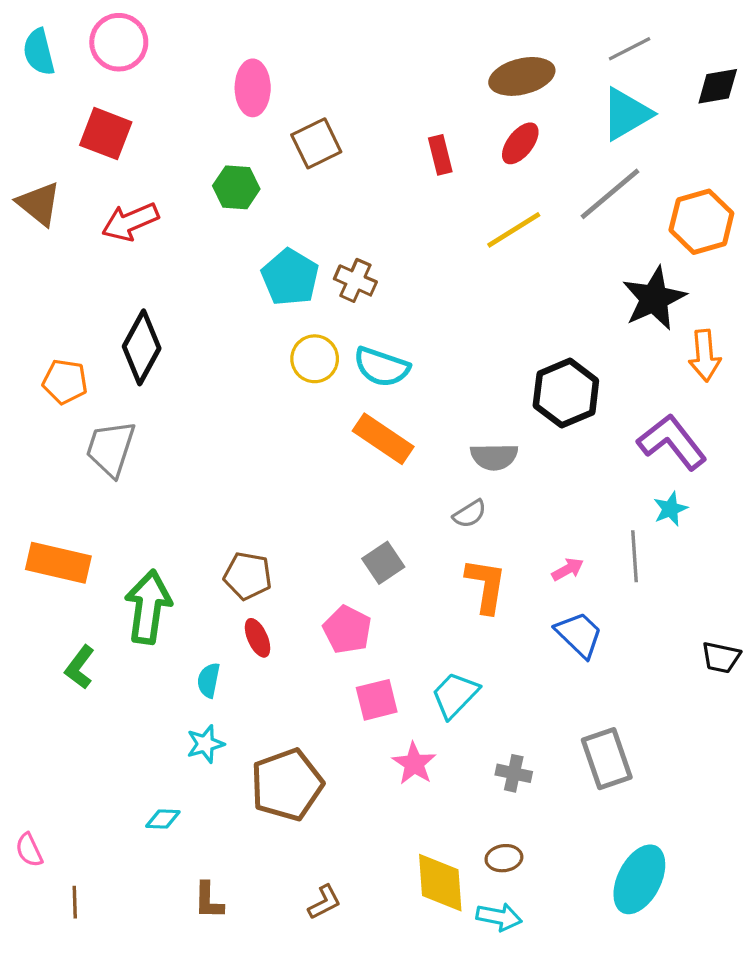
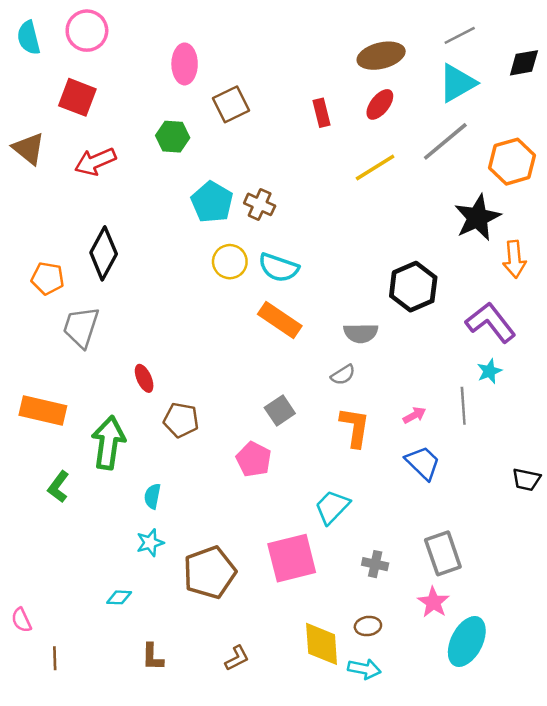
red ellipse: (258, 638) -> (144, 378), moved
pink square: (377, 700) -> (292, 558), moved, size x1.6
pink star: (414, 763) -> (433, 602), moved

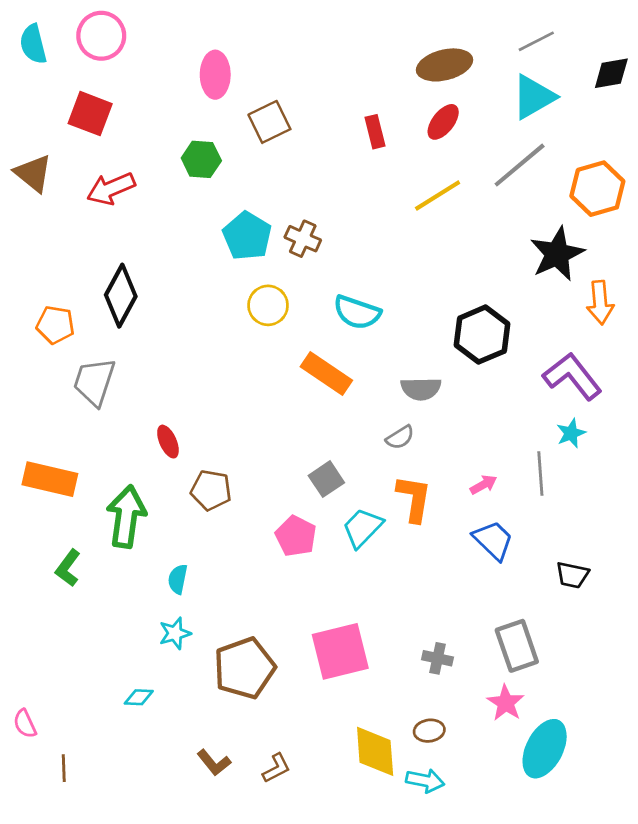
cyan semicircle: (279, 268) -> (357, 312), moved
black trapezoid: (526, 480) -> (572, 575), moved
cyan trapezoid: (332, 507) -> (363, 528), moved
brown L-shape: (152, 657) -> (214, 763), moved, turned -40

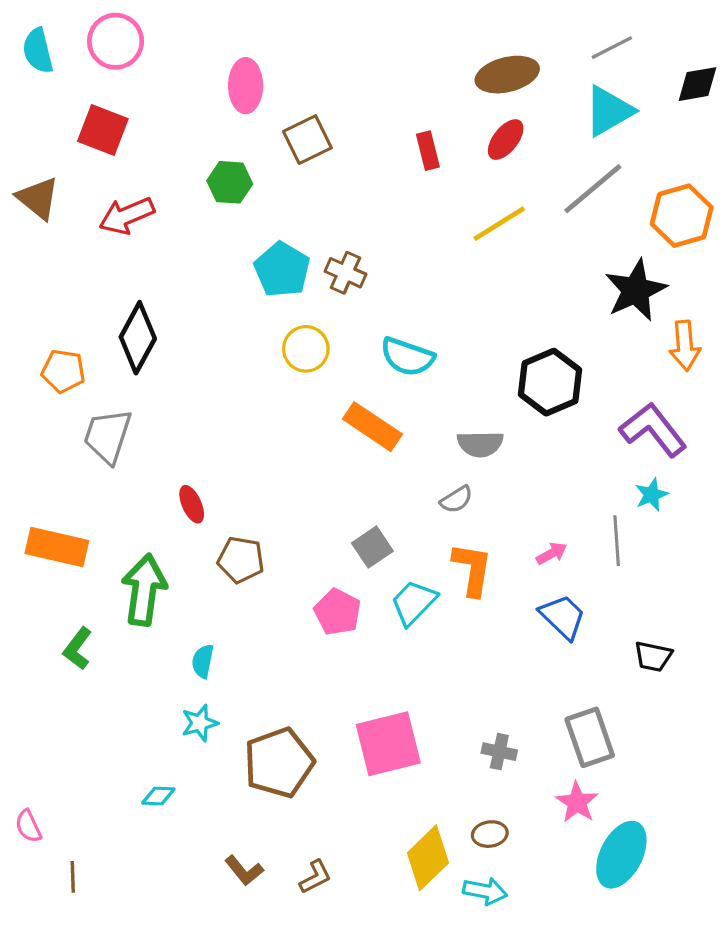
yellow diamond: (375, 751) -> (428, 858), turned 50

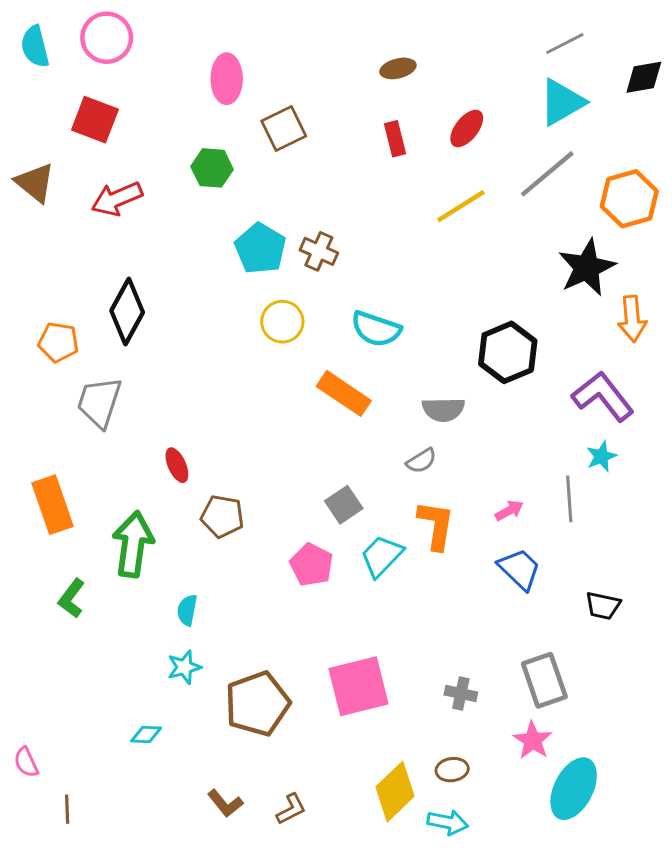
brown ellipse: (507, 75) -> (398, 68), moved, size x0.6
orange rectangle: (57, 547) -> (52, 505), turned 58

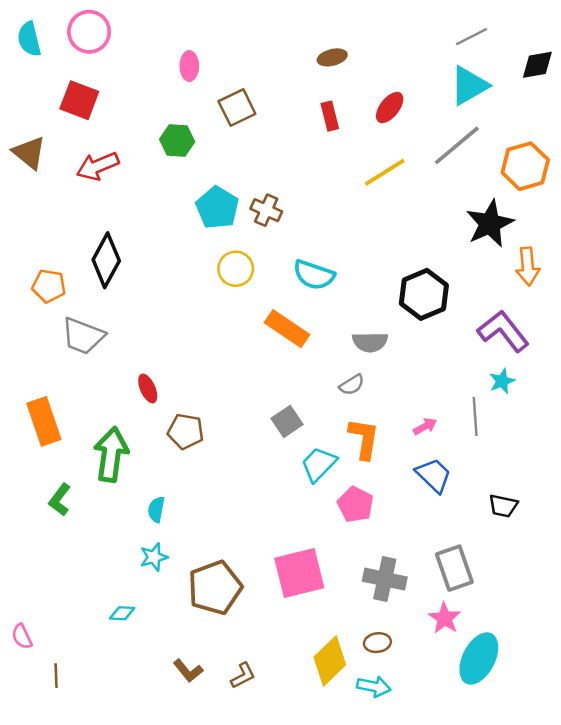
pink ellipse: (227, 79) -> (189, 66), size x0.7
gray trapezoid: (99, 402) -> (83, 336), turned -87
pink pentagon: (312, 565) -> (355, 505), moved
gray cross: (461, 693) -> (385, 579), size x1.6

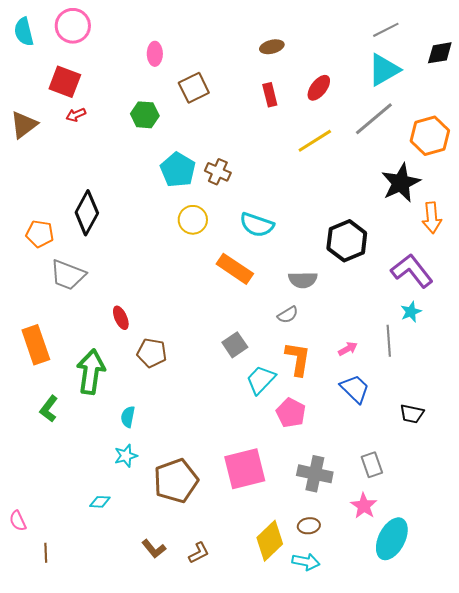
brown triangle: (29, 153) -> (24, 125), turned 44
red arrow: (98, 166) -> (76, 115), moved, size x0.6
gray rectangle: (454, 568) -> (372, 465), size x0.7

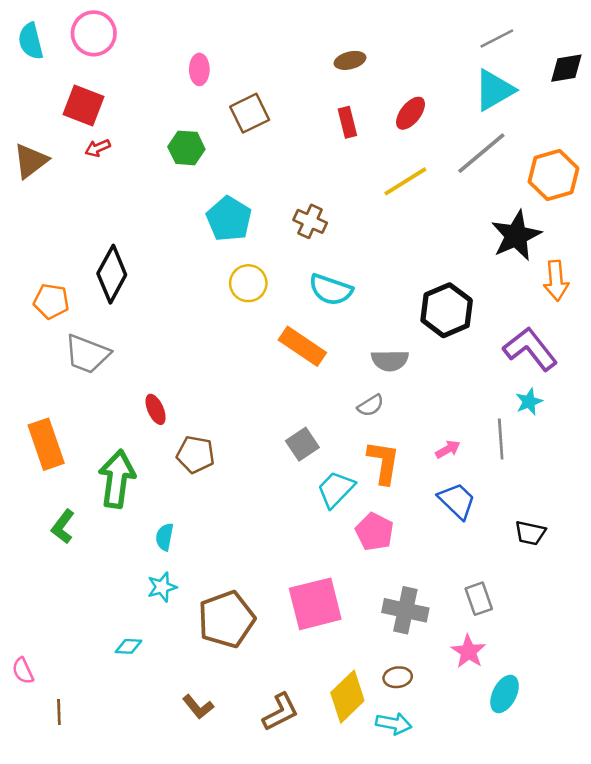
brown cross: (218, 172) -> (310, 221), moved
cyan ellipse: (392, 539) -> (505, 694), size x0.7
brown L-shape: (199, 553) -> (280, 712), moved, size x1.4

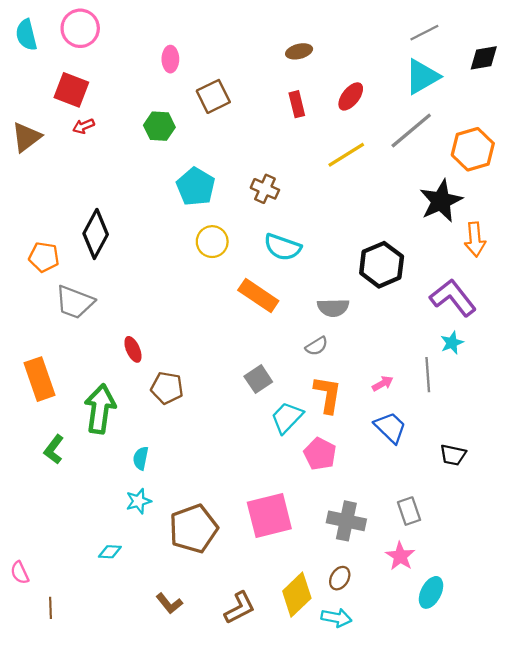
brown ellipse: (398, 677) -> (340, 578), turned -50

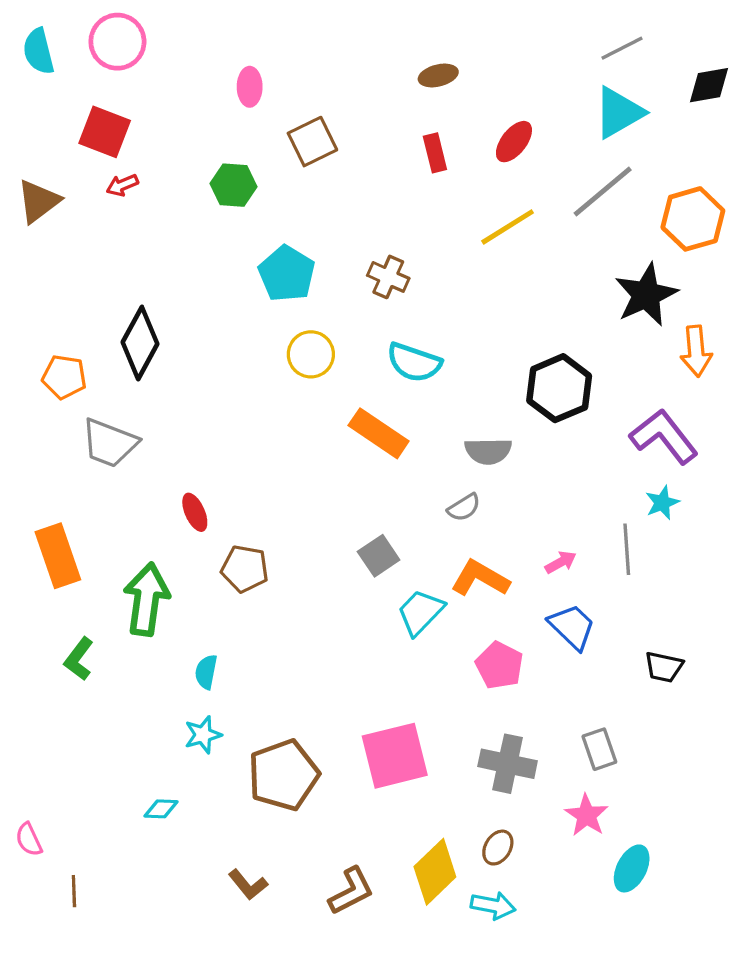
orange L-shape: (328, 394) -> (480, 578), turned -69
pink pentagon: (320, 454) -> (499, 665), moved

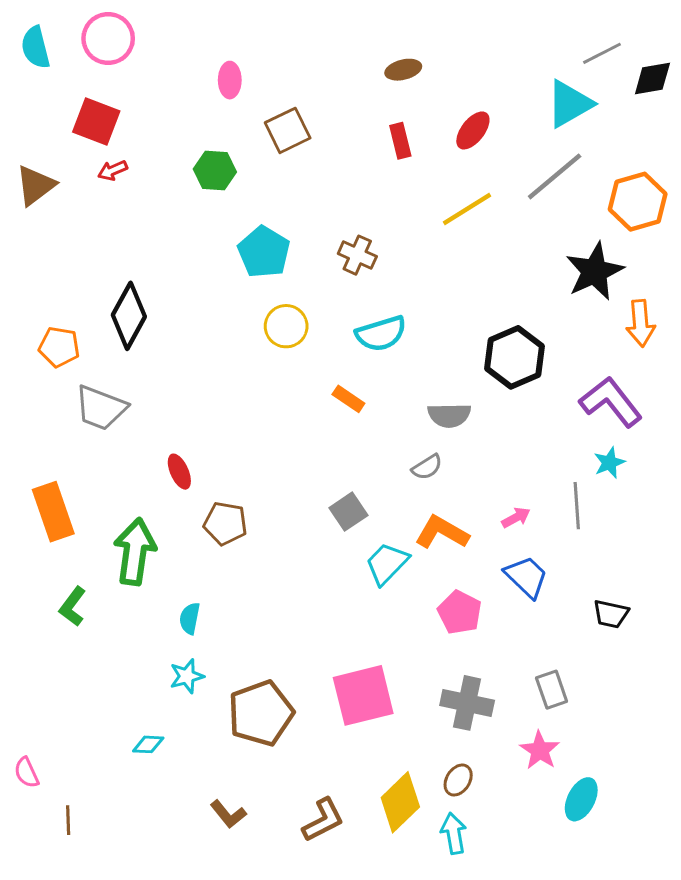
gray line: (622, 48) -> (602, 53), moved
cyan semicircle: (414, 362) -> (381, 334), turned -36
orange rectangle: (379, 433) -> (348, 399), size x0.6
cyan arrow: (493, 906) -> (454, 833), turned -111

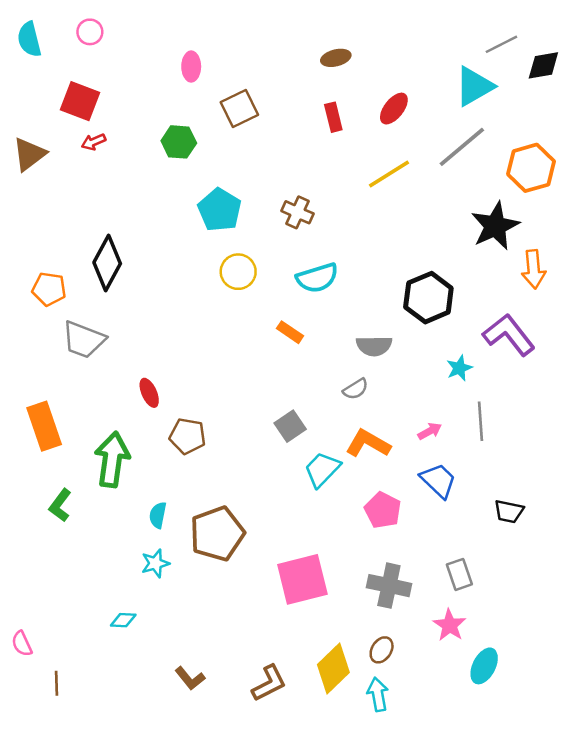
pink circle: (108, 39) -> (90, 32), size x0.6
cyan star: (609, 463) -> (459, 368), moved
brown pentagon: (261, 713) -> (217, 534), moved

